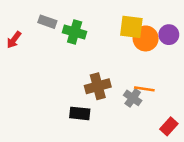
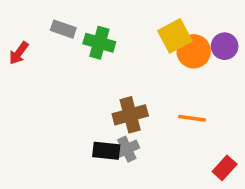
yellow square: (131, 27) -> (175, 36), turned -35
gray cross: (133, 98) -> (127, 149), moved, turned 30

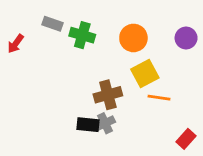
yellow square: (175, 36) -> (145, 73), moved
orange circle: (194, 51) -> (133, 38), moved

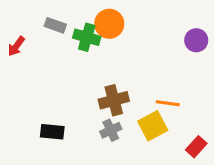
orange circle: (133, 38) -> (109, 24), moved
yellow square: (145, 73) -> (153, 126), moved
black rectangle: (88, 125) -> (52, 132), moved

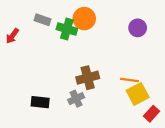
purple circle: (196, 40) -> (138, 28), moved
yellow square: (153, 126) -> (138, 94), moved
gray cross: (111, 130) -> (76, 99), moved

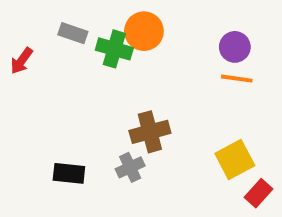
orange line: (129, 80) -> (237, 79), moved

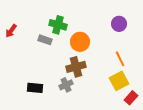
orange circle: (144, 31) -> (80, 42), moved
gray rectangle: (73, 33) -> (45, 40), moved
orange line: (237, 79) -> (120, 59), moved, turned 56

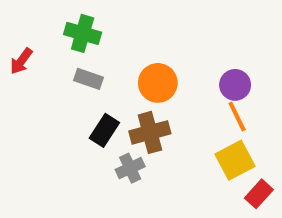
purple circle: (119, 24) -> (235, 85), moved
green cross: (58, 25) -> (83, 33), moved
black rectangle: (35, 88) -> (104, 130), moved, turned -63

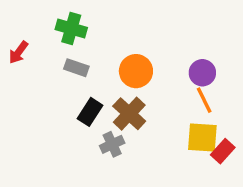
brown cross: (150, 132) -> (129, 114), turned -32
yellow square: (235, 160) -> (202, 137), turned 32
red rectangle: (259, 194) -> (223, 151), moved

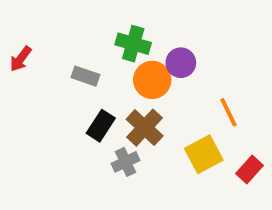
green cross: (71, 29) -> (133, 44), moved
purple circle: (202, 73) -> (181, 63), moved
yellow square: (202, 137) -> (204, 154), moved, turned -32

